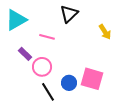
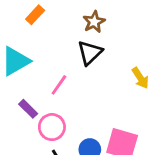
pink line: (47, 37) -> (59, 85), turned -70

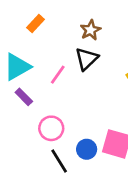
pink line: (59, 85) -> (58, 75), moved
purple rectangle: (28, 109) -> (24, 97), moved

